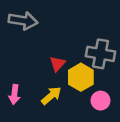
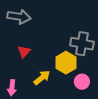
red triangle: (57, 64) -> (24, 52), moved
pink arrow: (14, 94) -> (12, 88), moved

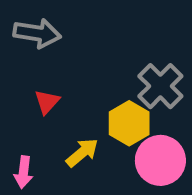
gray cross: (82, 44) -> (160, 86), turned 35
pink circle: (82, 82) -> (160, 160), size x1.6

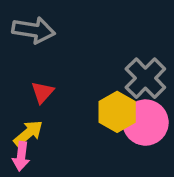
yellow arrow: (82, 153) -> (28, 133), moved
pink circle: (160, 160) -> (145, 123), moved

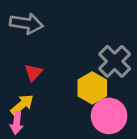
pink circle: (145, 123) -> (109, 116), moved

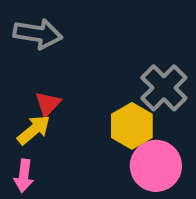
yellow arrow: (22, 105) -> (34, 130), moved

